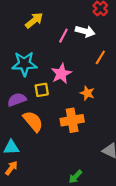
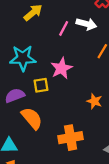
orange star: (87, 93) -> (94, 101), moved
orange cross: (72, 120) -> (71, 138), moved

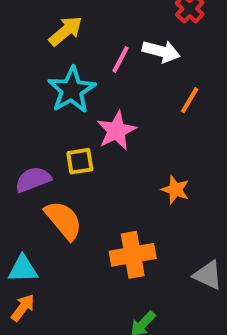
cyan star: (23, 58) -> (72, 90), moved, turned -30

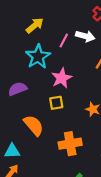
yellow square: (80, 161) -> (56, 103), moved
purple semicircle: (33, 180) -> (18, 89), moved

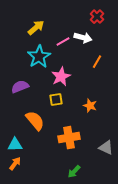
pink line: (64, 40) -> (63, 42), turned 32

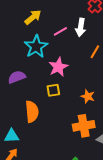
white arrow: (83, 38) -> (81, 27), turned 84
orange semicircle: (35, 121) -> (32, 112), turned 35
orange cross: (69, 138) -> (84, 126), moved

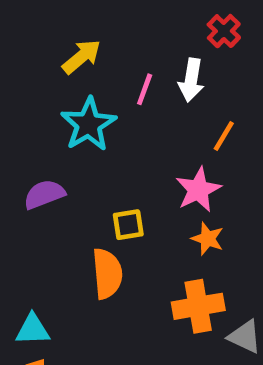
pink line: (60, 31) -> (145, 89), turned -40
pink star: (58, 67) -> (198, 190), moved
orange semicircle: (32, 112) -> (107, 274), moved

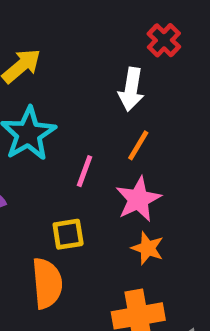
pink line: (145, 89) -> (84, 171), moved
orange line: (224, 136) -> (138, 145), moved

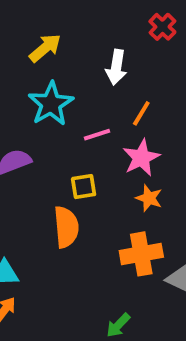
white arrow: (131, 89) -> (116, 67), moved
pink line: (84, 171) -> (97, 135), turned 52

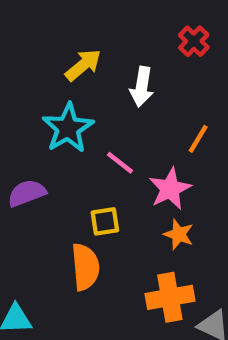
yellow arrow: (45, 48) -> (83, 65), moved
orange line: (141, 113) -> (198, 139), moved
pink line: (97, 135) -> (120, 163), turned 56

